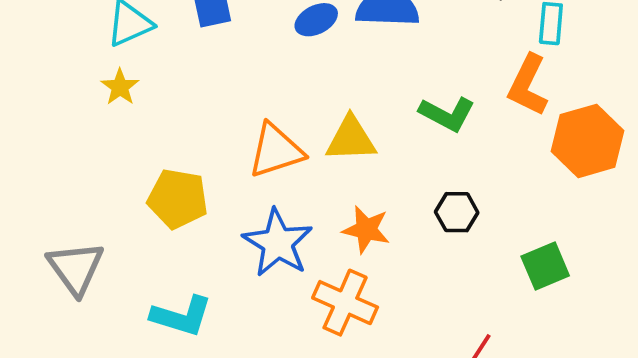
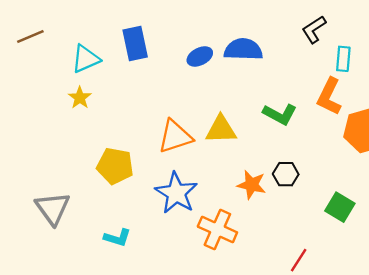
orange star: (366, 229) -> (252, 185), moved
green square: (545, 266) -> (340, 207), turned -36
cyan L-shape: (181, 316) -> (117, 238), size x0.7

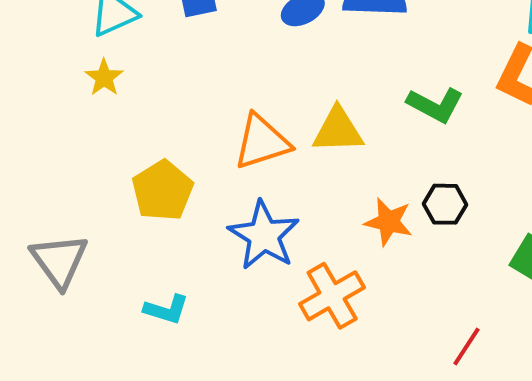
yellow pentagon: (115, 166) -> (163, 191), turned 30
orange cross: (217, 229) -> (332, 296), turned 36

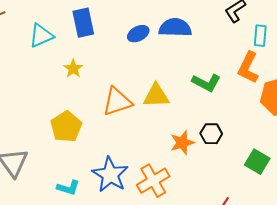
yellow star: (104, 78) -> (73, 69), moved
orange star: (389, 222) -> (182, 143), turned -30
blue star: (264, 235) -> (110, 175), moved

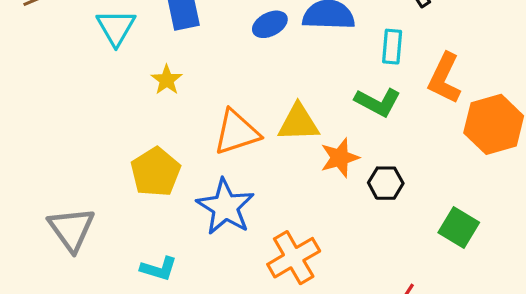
cyan triangle: (41, 36) -> (116, 27), turned -36
cyan rectangle: (260, 36) -> (392, 47), moved
orange star: (182, 143) -> (340, 158), moved
blue star: (110, 175) -> (225, 207), moved

